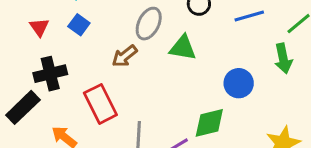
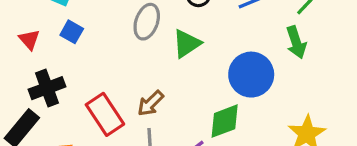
green triangle: (183, 48) -> (187, 44), turned -36
brown arrow: (125, 56) -> (150, 103), moved
blue circle: (239, 83) -> (251, 75), size x1.4

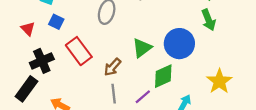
green triangle: (187, 44) -> (142, 48), moved
red rectangle: (105, 114) -> (79, 51), moved

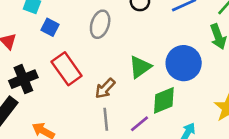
blue square: (56, 22) -> (50, 27), moved

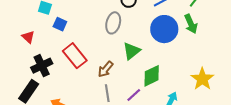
gray ellipse: (100, 24) -> (113, 23), moved
blue circle: (184, 63) -> (164, 29), moved

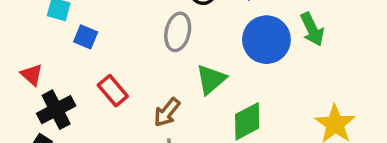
red triangle: (28, 37) -> (32, 75), moved
red rectangle: (75, 56) -> (113, 91), size x0.7

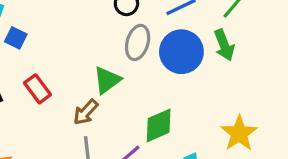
gray ellipse: (178, 32) -> (138, 42), moved
green triangle: (211, 79) -> (107, 80), moved

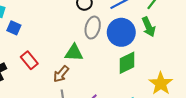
green triangle: (107, 80) -> (74, 53), turned 42
green diamond: (159, 125) -> (127, 63), moved

